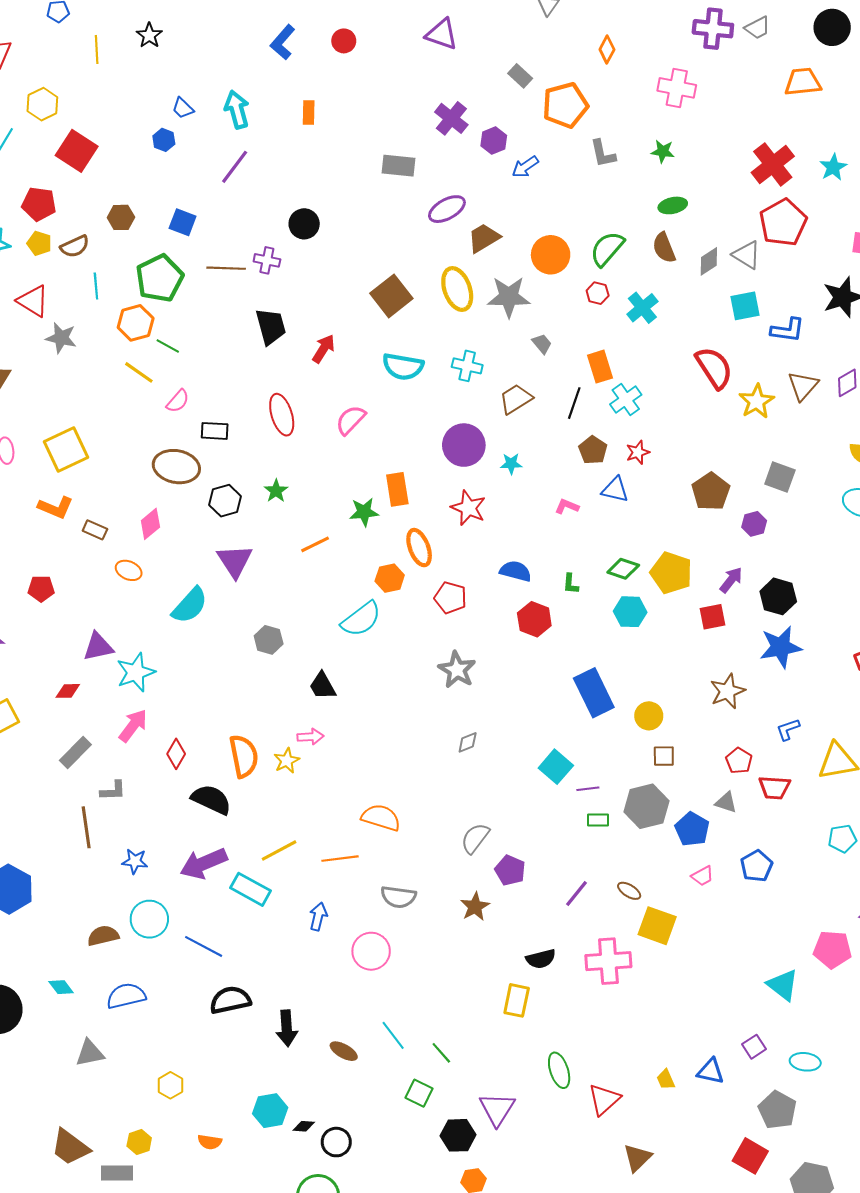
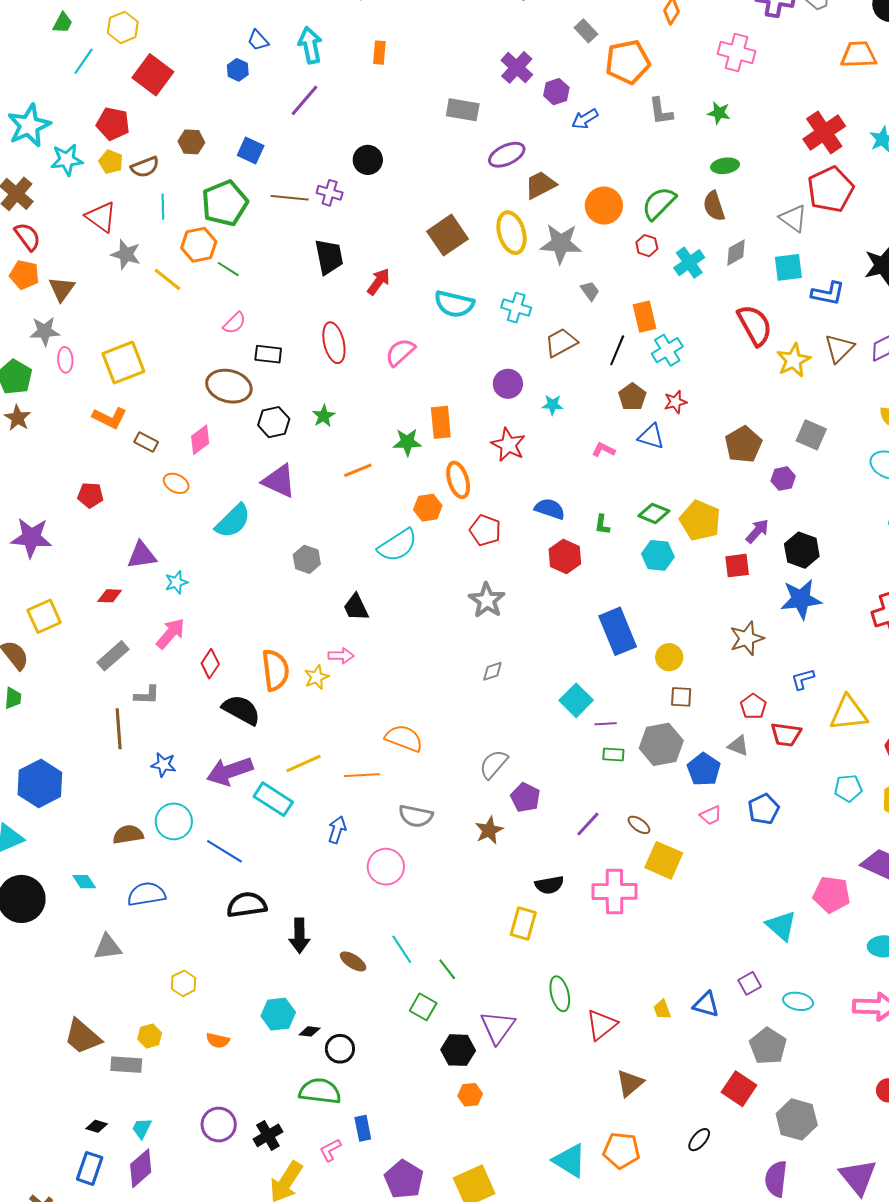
gray diamond: (709, 261) -> (736, 253), moved
yellow line: (139, 372) -> (167, 279), moved
purple circle: (464, 445) -> (508, 384), size x0.7
purple triangle: (235, 561) -> (279, 481), turned -36
cyan star: (136, 672) -> (176, 582), size x0.6

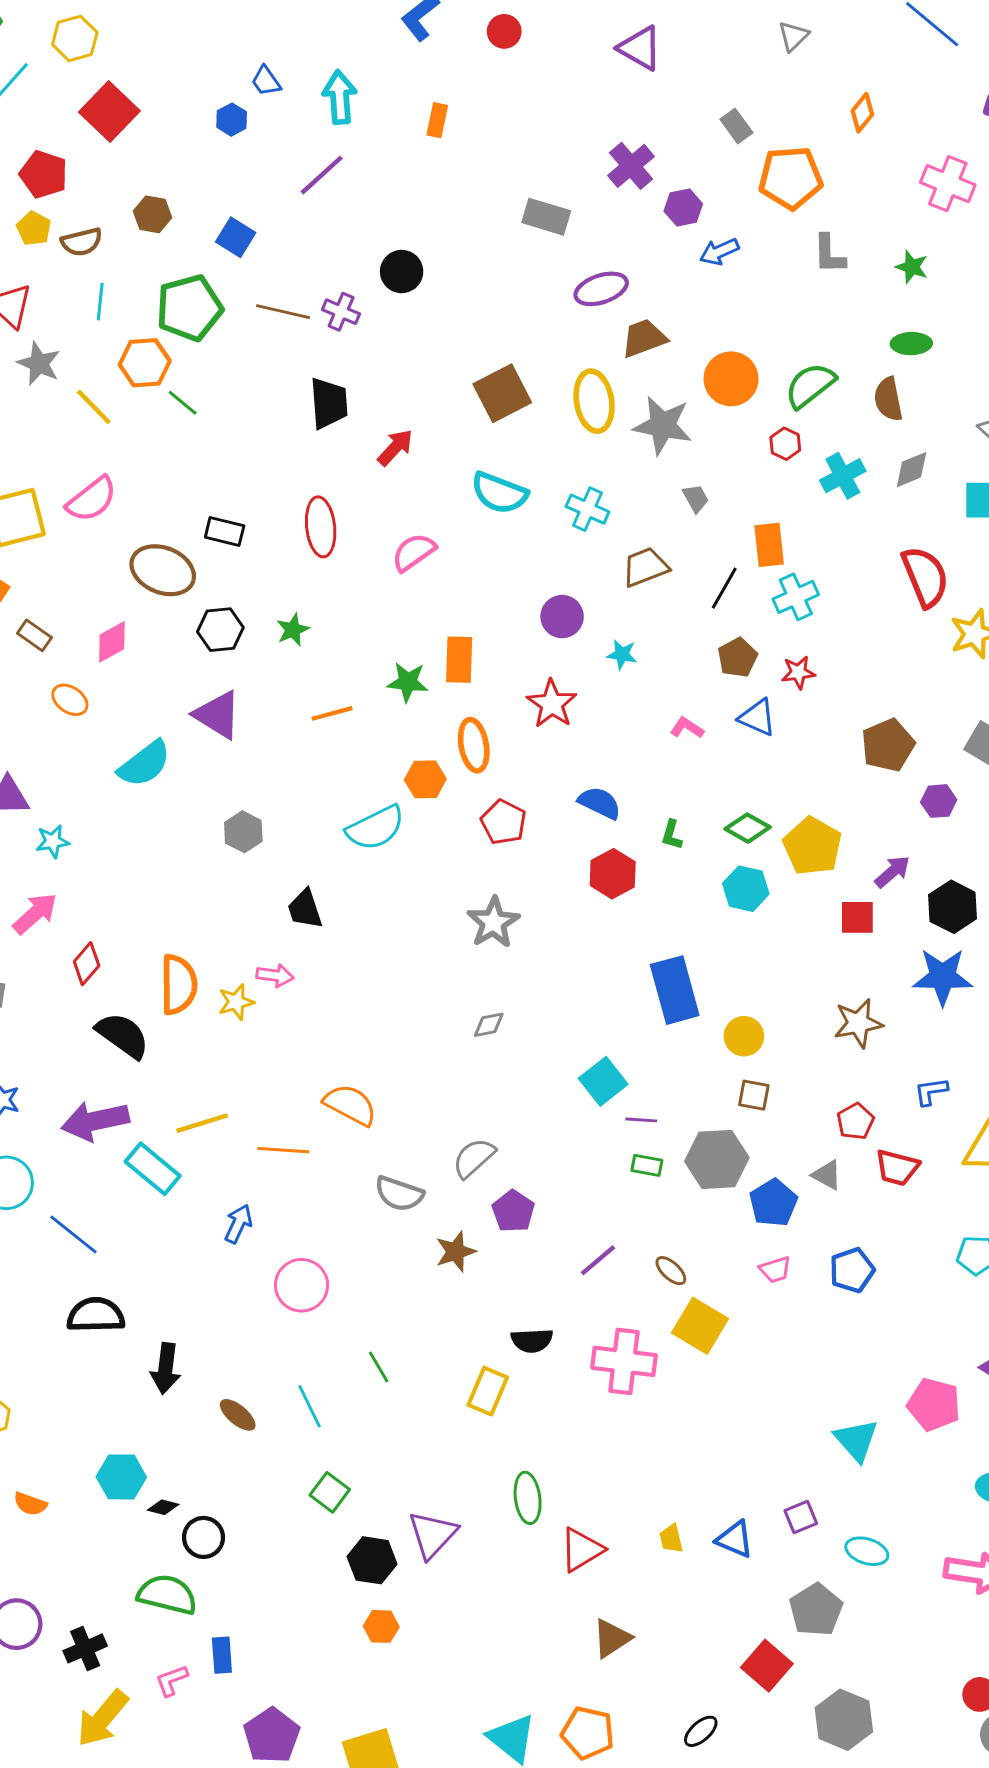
pink semicircle: (234, 323) -> (92, 499), moved, size x1.5
gray semicircle: (416, 816) -> (399, 1194), moved
green line: (447, 969) -> (379, 1367), moved

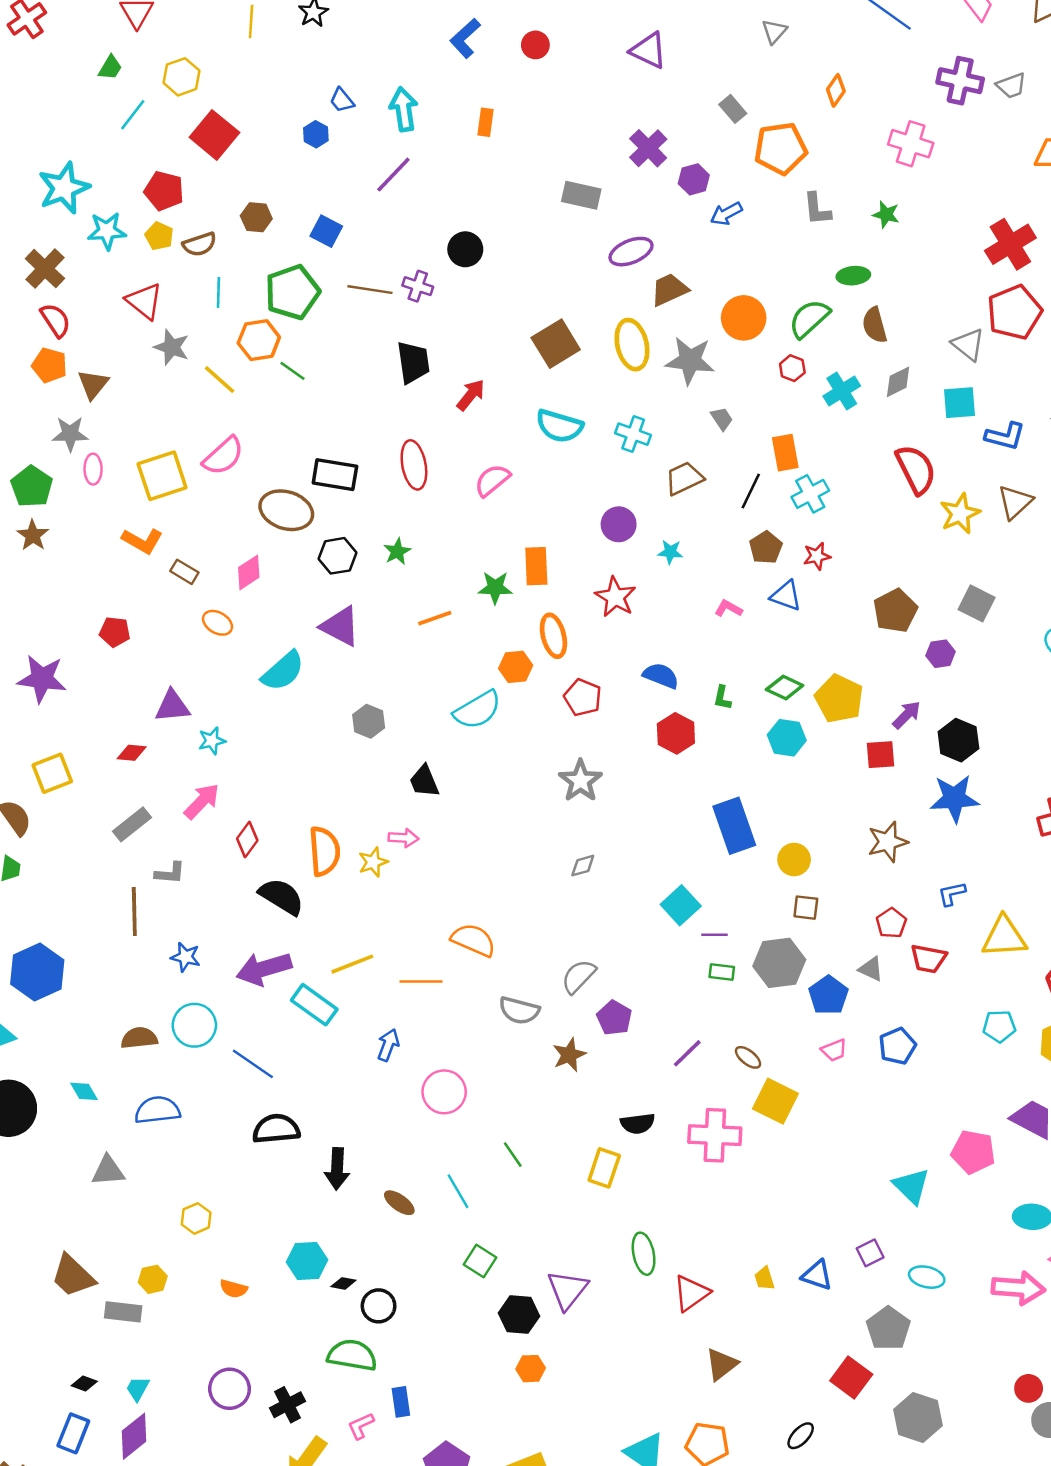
green ellipse: (911, 344) -> (853, 276), moved
black rectangle: (225, 532) -> (335, 475), size x1.4

